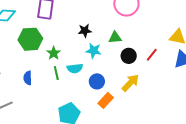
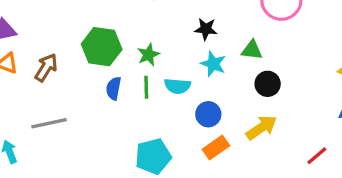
green hexagon: (30, 39) -> (102, 47), moved
red line: (152, 55) -> (317, 156), moved
blue semicircle: (28, 78) -> (114, 88), moved

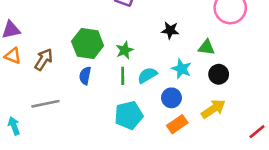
cyan star: (213, 64) -> (182, 69), moved
cyan semicircle: (177, 86) -> (147, 75), turned 144
blue semicircle: (114, 88) -> (85, 76), moved
cyan pentagon: (153, 156) -> (129, 115), moved

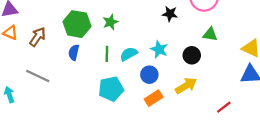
black star: (170, 30) -> (170, 14), moved
green triangle: (206, 47) -> (210, 34), moved
green star: (125, 50) -> (110, 22), moved
gray line: (45, 104) -> (38, 76), turned 35

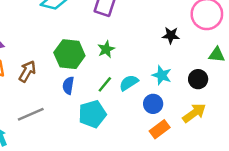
green line: (107, 54) -> (105, 84), turned 42
gray line: (38, 76) -> (31, 114), turned -45
cyan pentagon: (111, 89) -> (92, 114), moved

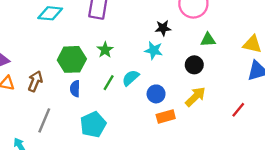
cyan star: (162, 75) -> (154, 50), moved
gray line: (31, 114) -> (44, 120), turned -35
cyan pentagon: (92, 114) -> (93, 125), moved
orange rectangle: (160, 129) -> (166, 117), turned 30

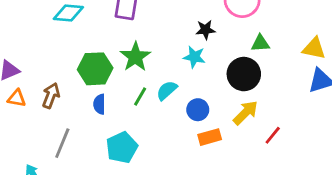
green star: (105, 50) -> (135, 57), size x1.5
black circle: (194, 65) -> (244, 74), size x1.5
red line: (238, 110) -> (273, 135), moved

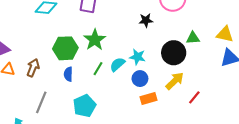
green triangle: (260, 43) -> (193, 38), moved
cyan star: (194, 57) -> (137, 57), moved

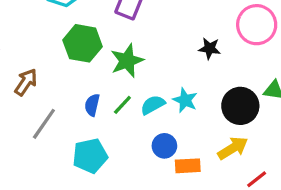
green hexagon: (65, 48) -> (83, 43), moved
blue semicircle: (68, 74) -> (92, 105), moved
blue circle: (140, 79) -> (164, 146), moved
gray line: (41, 102) -> (44, 124), moved

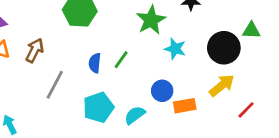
green star: (127, 61) -> (151, 20), moved
cyan semicircle: (153, 105) -> (135, 115), moved

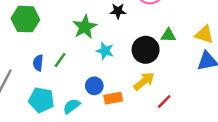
cyan pentagon: (98, 107) -> (41, 100), turned 30

